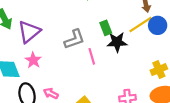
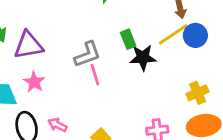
purple triangle: (29, 32) -> (28, 45), turned 30
pink line: (92, 56) -> (95, 75), moved

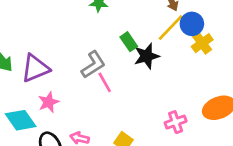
pink star: (34, 82) -> (48, 102), turned 30
yellow cross: (198, 93) -> (202, 43), moved

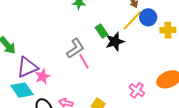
yellow cross: (202, 43) -> (168, 30), moved, turned 35
purple triangle: (35, 68) -> (27, 67), moved
pink cross: (176, 122) -> (137, 90), turned -35

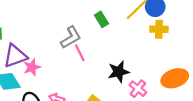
yellow cross: (168, 30) -> (159, 29), moved
black star: (115, 42) -> (119, 72), moved

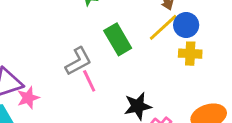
green rectangle: (101, 19) -> (118, 39), size x1.5

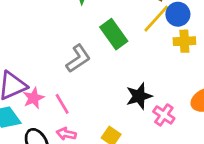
pink line: (89, 81) -> (62, 104), moved

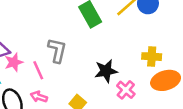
yellow cross: (184, 41) -> (152, 57), moved
gray L-shape: (78, 58) -> (57, 50), moved, turned -50

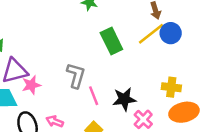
pink line: (38, 70) -> (94, 96), moved

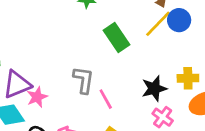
black star: (124, 99) -> (154, 89), moved

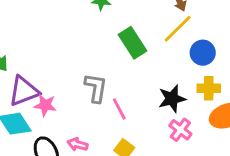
blue circle: (179, 20) -> (203, 53), moved
pink star: (37, 97) -> (45, 105), turned 30

